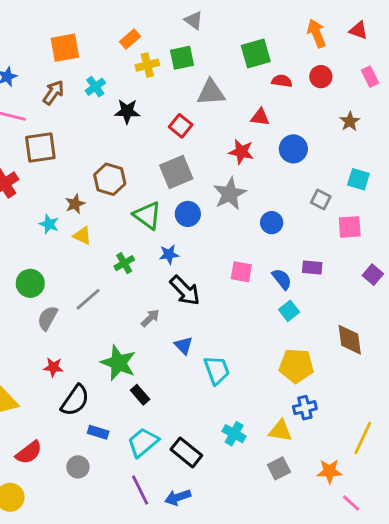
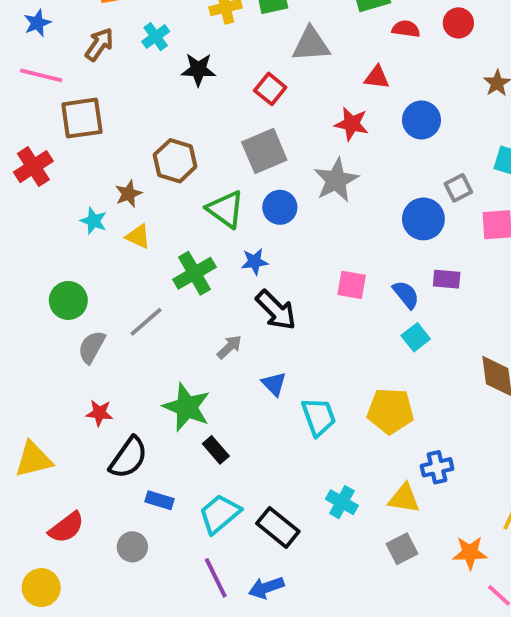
gray square: (321, 199) -> (458, 188), turned 36
blue circle: (272, 223) -> (423, 219), moved, size x1.4
green cross: (124, 263) -> (194, 273), size x1.5
yellow pentagon: (296, 366) -> (390, 411), moved

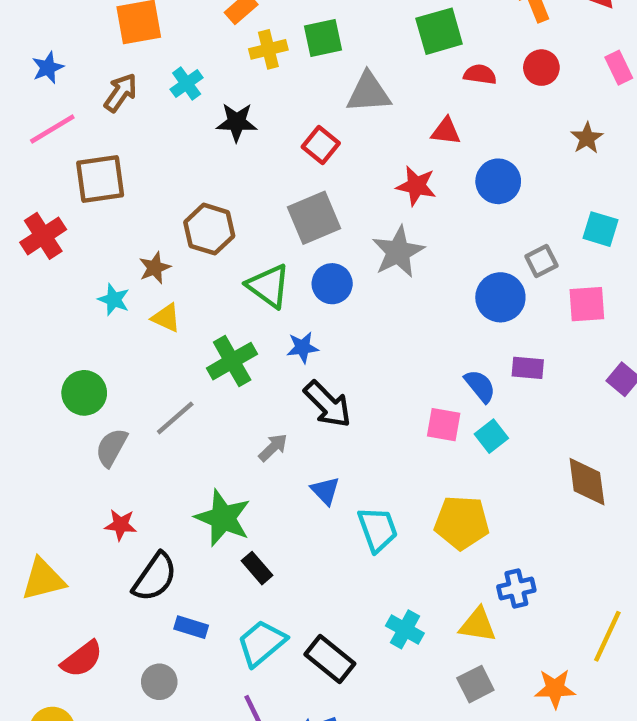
pink line: (41, 75) -> (52, 129), turned -45
pink square: (352, 285) -> (444, 425), moved

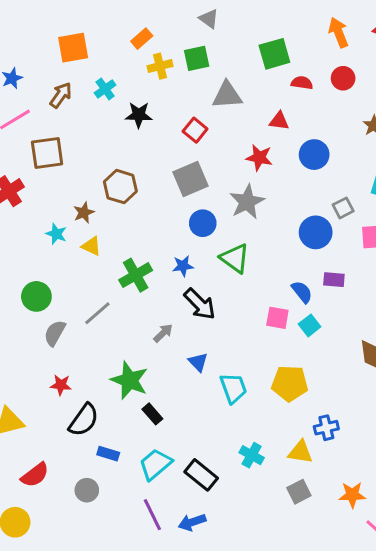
green triangle: (268, 286) -> (235, 258), moved

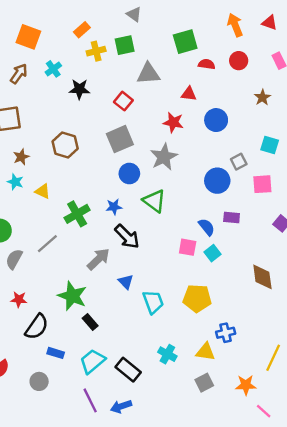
orange square: (73, 48) -> (28, 37), turned 30
brown star: (84, 213) -> (21, 157), moved
gray arrow: (163, 333) -> (98, 259), size x1.5

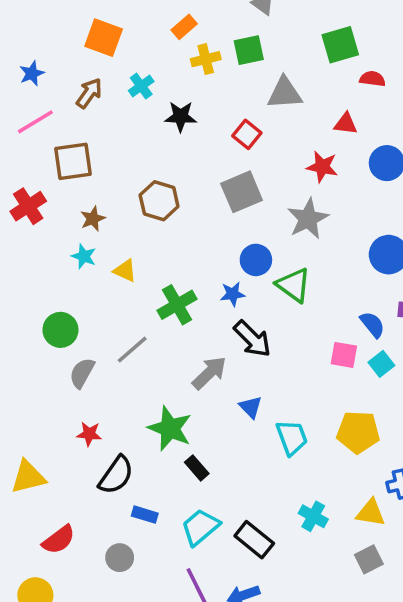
blue circle: (129, 174) -> (256, 260), moved

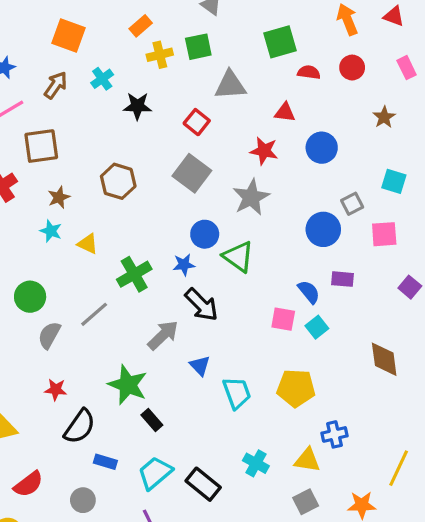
gray square: (242, 192) -> (192, 173), turned -30

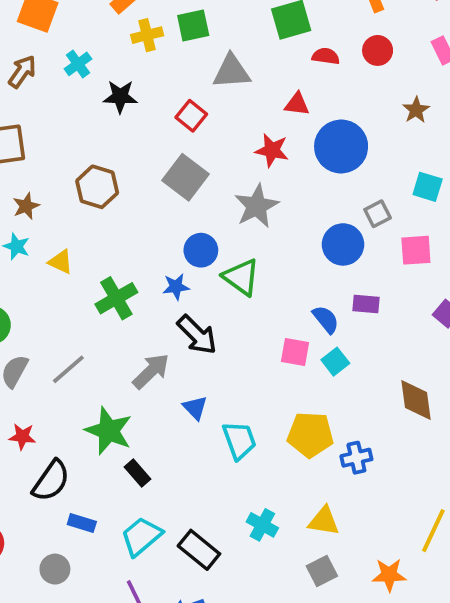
blue circle: (322, 148) -> (341, 146), size x1.4
gray line: (94, 314) -> (68, 369), moved
blue cross: (334, 434) -> (356, 458), moved

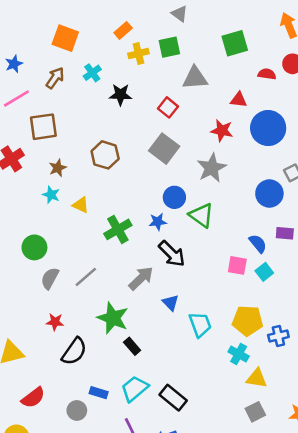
red semicircle: (326, 56) -> (267, 74), moved
blue rectangle: (82, 523) -> (99, 393), moved
cyan cross: (262, 525) -> (239, 354), moved

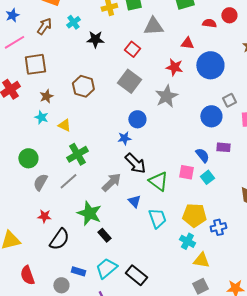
green triangle: (201, 215) -> (158, 181), moved
green cross: (118, 229) -> (77, 154), moved
red semicircle: (33, 398) -> (27, 275), turned 108

